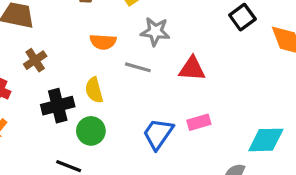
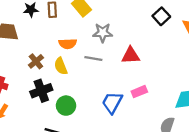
brown cross: (35, 60) -> (36, 61), moved
yellow semicircle: (94, 90) -> (61, 66), moved

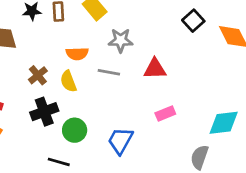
blue trapezoid: (112, 103) -> (120, 141), moved

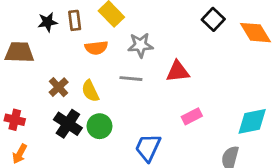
orange semicircle: (77, 54) -> (96, 48), moved
black cross: (44, 112) -> (68, 124), turned -32
green circle: (75, 130) -> (99, 126), moved

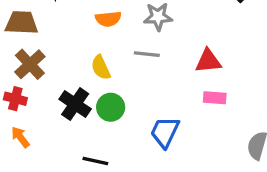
red triangle: (178, 71) -> (208, 61), moved
brown cross: (59, 87) -> (30, 64), moved, size x1.4
pink rectangle: (192, 116) -> (215, 98), turned 30
orange arrow: (20, 154) -> (20, 137), turned 114

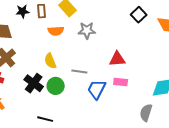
gray line: (147, 54) -> (79, 72), moved
blue trapezoid: (165, 132) -> (97, 89), moved

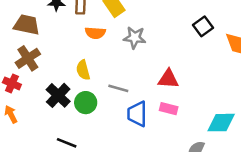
blue trapezoid: (97, 89) -> (137, 114), turned -35

